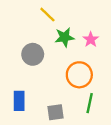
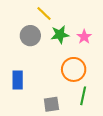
gray circle: (33, 54) -> (30, 36), moved
blue rectangle: (19, 101) -> (18, 80), moved

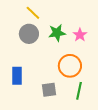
yellow line: (44, 13) -> (33, 13), moved
gray square: (51, 104) -> (49, 90), moved

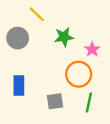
gray circle: (29, 34) -> (18, 38), moved
pink star: (80, 35) -> (92, 49), moved

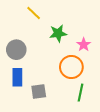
gray circle: (18, 38) -> (16, 50), moved
gray square: (55, 101) -> (39, 92), moved

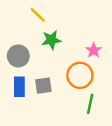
green star: (58, 33) -> (51, 40), moved
gray square: (39, 92) -> (43, 86), moved

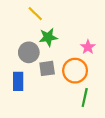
gray circle: (18, 56) -> (29, 52), moved
gray square: (43, 86) -> (47, 68), moved

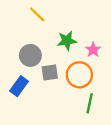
green star: (48, 37) -> (67, 41), moved
blue rectangle: (18, 81) -> (19, 86), turned 36

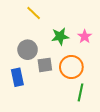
pink star: (93, 50) -> (85, 36), moved
blue rectangle: (19, 86) -> (17, 77), turned -48

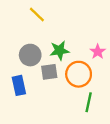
green star: (60, 36) -> (59, 51), moved
pink star: (85, 36) -> (98, 52), moved

